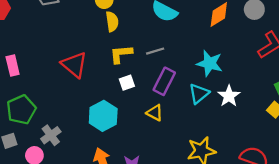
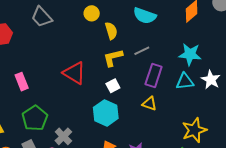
yellow semicircle: (112, 22) -> (111, 31), moved
white square: (127, 83) -> (113, 86), moved
cyan triangle: (199, 94) -> (185, 81), turned 42

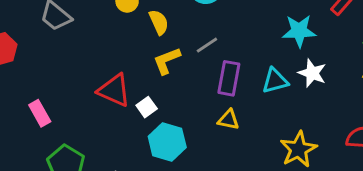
cyan star: (190, 54) -> (299, 31), moved
white square: (113, 86) -> (147, 107), moved

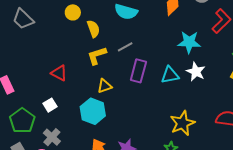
red triangle: (114, 90) -> (59, 73), size x0.7
white square: (147, 107) -> (50, 105), moved
yellow triangle: (228, 120) -> (105, 86), moved, turned -35

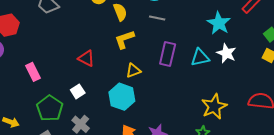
cyan star: (189, 42) -> (219, 23), turned 30
gray line: (125, 47) -> (157, 18), moved, turned 42

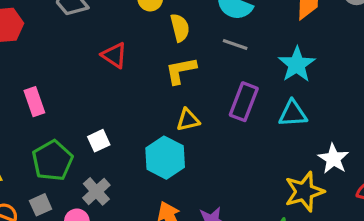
cyan star: (219, 23) -> (297, 64), moved
white star: (226, 53) -> (333, 159), moved
red triangle: (86, 58) -> (114, 55), moved

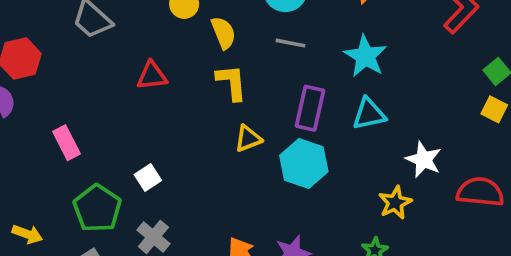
red triangle: (114, 55) -> (152, 76), turned -32
yellow L-shape: (181, 71) -> (232, 82), turned 104
cyan hexagon: (165, 158) -> (304, 163), moved
yellow star: (304, 192) -> (395, 203), size x0.7

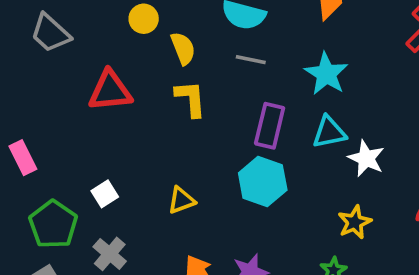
red triangle: (152, 76) -> (110, 91), size x1.4
yellow triangle: (248, 139) -> (181, 200), moved
white star: (424, 160) -> (366, 158), moved

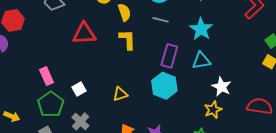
pink rectangle: (23, 158) -> (47, 76), moved
white star: (366, 158) -> (222, 87), moved

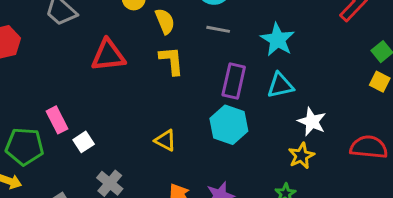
white square: (79, 89) -> (84, 142), moved
yellow triangle: (120, 94) -> (165, 140), turned 49
green pentagon: (51, 104) -> (25, 146), moved, turned -30

